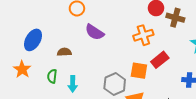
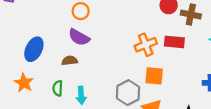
purple semicircle: (95, 32) -> (79, 37), moved
orange cross: (143, 35) -> (146, 45), moved
red rectangle: (160, 60) -> (174, 42), moved, turned 48

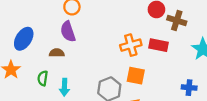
purple semicircle: (79, 37) -> (68, 32), turned 36

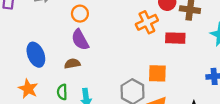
blue ellipse: (24, 39) -> (36, 55), turned -45
orange cross: (131, 45) -> (147, 22), moved

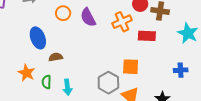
purple semicircle: (80, 40) -> (88, 17), moved
blue ellipse: (36, 55) -> (38, 38), moved
orange star: (28, 89) -> (27, 73), moved

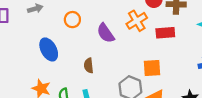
purple semicircle: (88, 17) -> (106, 33), moved
brown semicircle: (56, 57) -> (89, 66), moved, turned -80

